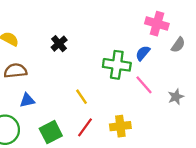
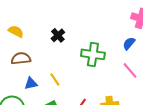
green cross: (117, 65) -> (93, 54), moved
yellow line: (81, 97) -> (55, 79), moved

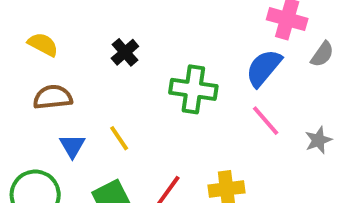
blue semicircle: (129, 43) -> (264, 68), size x1.5
blue triangle: (31, 83) -> (72, 146), turned -48

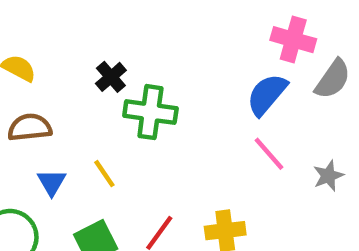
gray semicircle: (322, 54) -> (333, 79), size x1.4
green cross: (193, 89) -> (150, 112), moved

